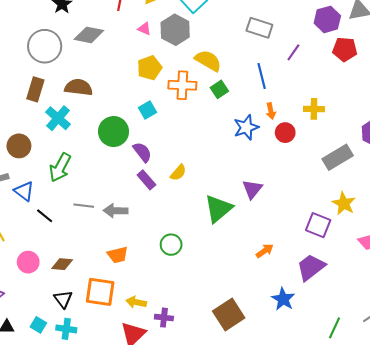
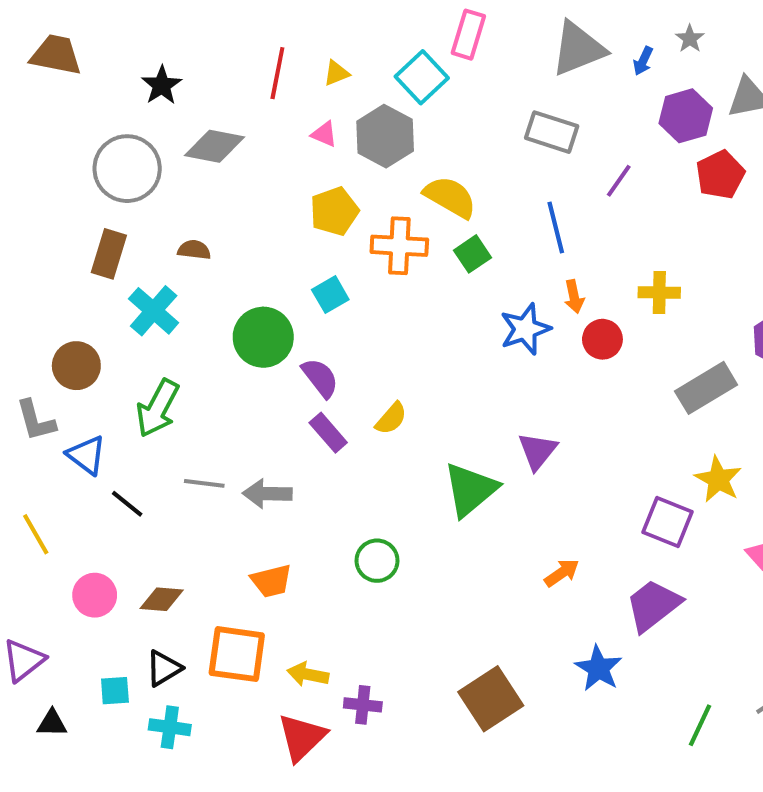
red pentagon: (345, 49) -> (720, 175), turned -30
brown semicircle: (79, 87) -> (194, 250), size x0.6
black triangle: (63, 299) -> (164, 668), turned 36
cyan square: (38, 325) -> (115, 691), moved, turned -35

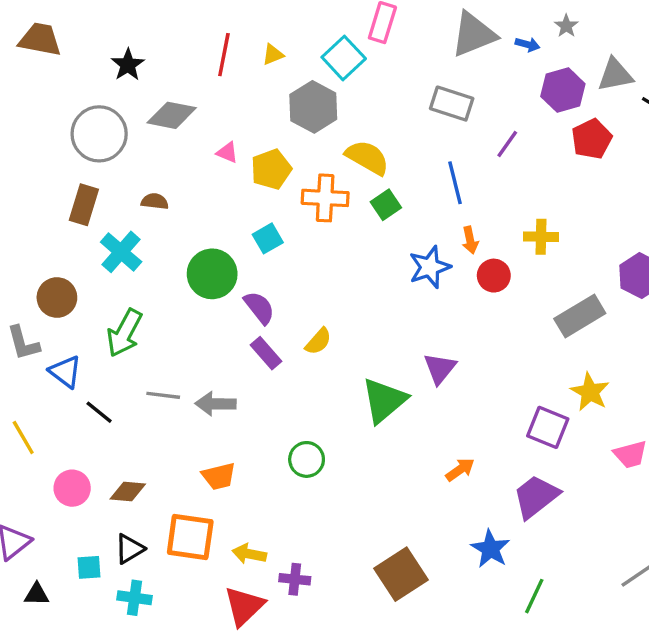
blue arrow: (643, 61) -> (528, 44), turned -100
pink triangle: (324, 134) -> (227, 152), moved
green line: (700, 725) -> (534, 596), moved

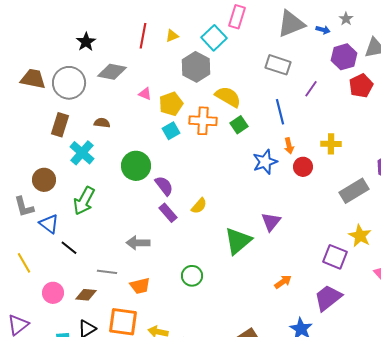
brown trapezoid: (40, 39) -> (33, 79), moved
cyan square: (268, 238) -> (171, 131), moved
gray line: (163, 395) -> (107, 272), moved

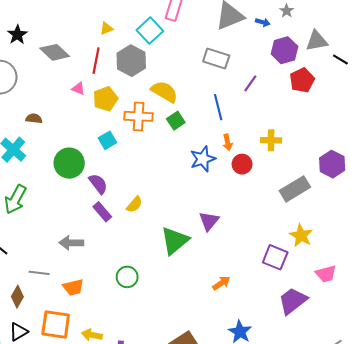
red line: (143, 36) -> (96, 61), moved
gray diamond: (112, 72) -> (55, 52), moved, turned 32
cyan square: (171, 131) -> (107, 140), moved
brown diamond: (86, 295) -> (17, 297), turned -65
purple trapezoid: (328, 298) -> (293, 301), moved

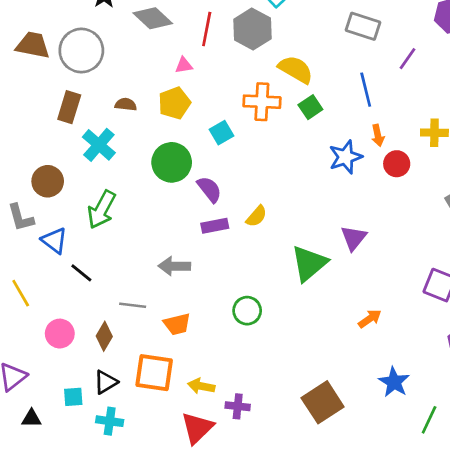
pink triangle: (78, 89) -> (184, 65), turned -32
yellow pentagon: (105, 99) -> (174, 103), moved
purple rectangle: (102, 212) -> (215, 226), turned -60

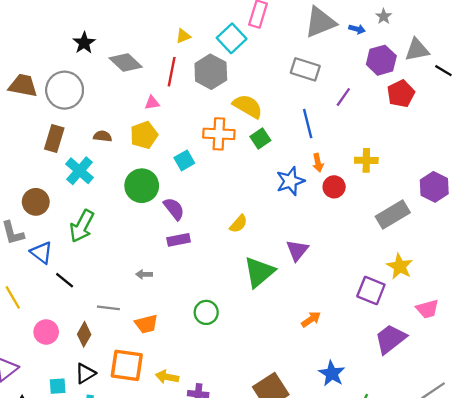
yellow semicircle: (257, 216) -> (238, 224), moved
gray arrow: (174, 266) -> (144, 274), size x0.6

